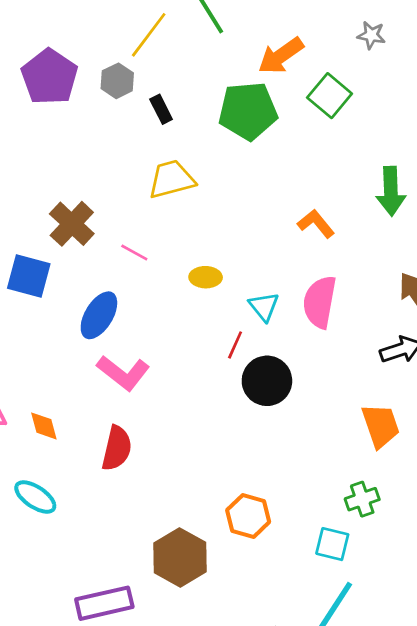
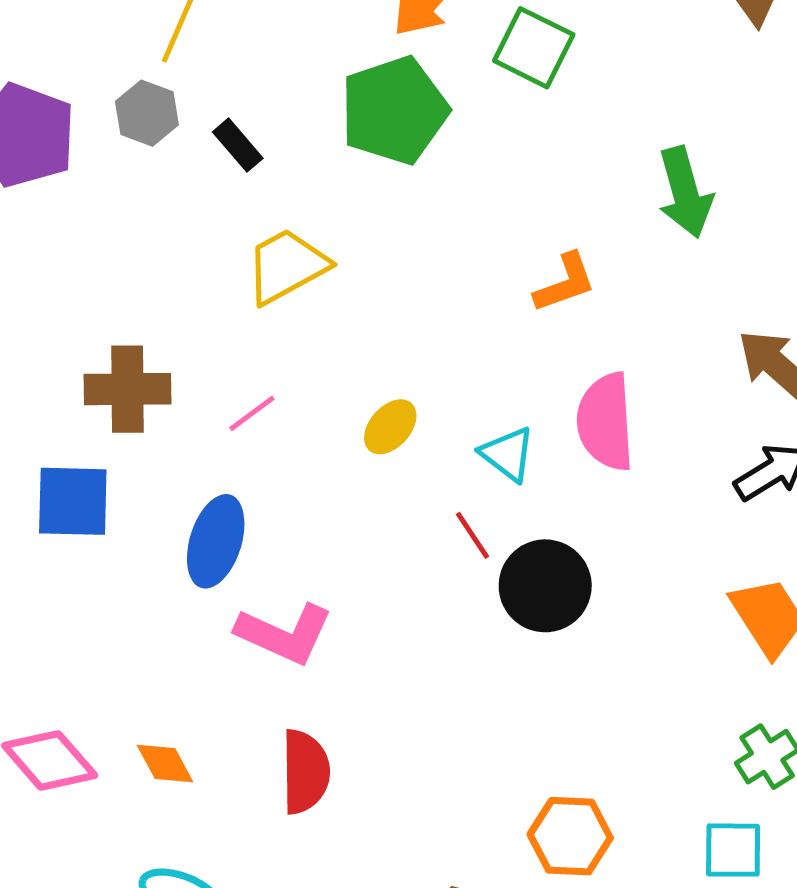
brown cross: (72, 224) -> (128, 389), turned -30
orange L-shape: (316, 224) -> (565, 283), turned 123
pink line: (134, 253) -> (252, 413), turned -52
yellow ellipse: (206, 277) -> (390, 427), turned -36
red line: (235, 345) -> (472, 535), turned -44

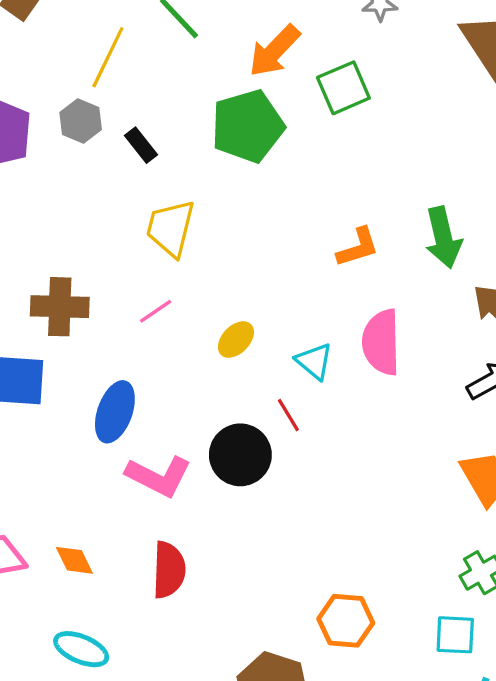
green square: (534, 48) -> (343, 88), turned 38
green arrow: (685, 192) -> (443, 237), moved
yellow trapezoid: (287, 266) -> (171, 228), turned -50
pink line: (252, 413) -> (156, 311), moved
black circle: (545, 586) -> (240, 455), moved

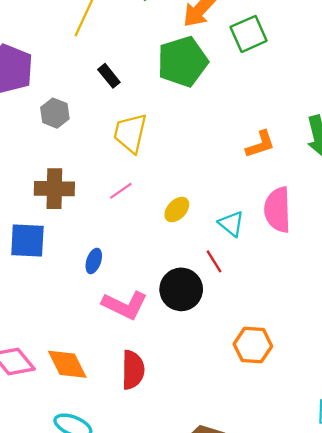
gray hexagon: (81, 121) -> (55, 113), moved
blue ellipse: (115, 412) -> (94, 261), size x0.6
orange diamond: (74, 560) -> (67, 364), size x1.5
orange hexagon: (346, 621) -> (253, 345), moved

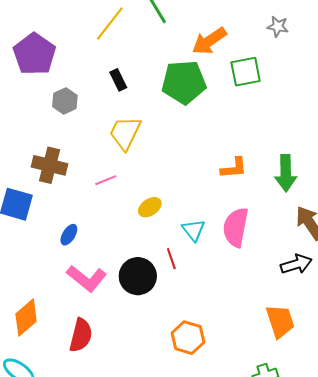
orange diamond: (67, 364) -> (26, 318), turned 63

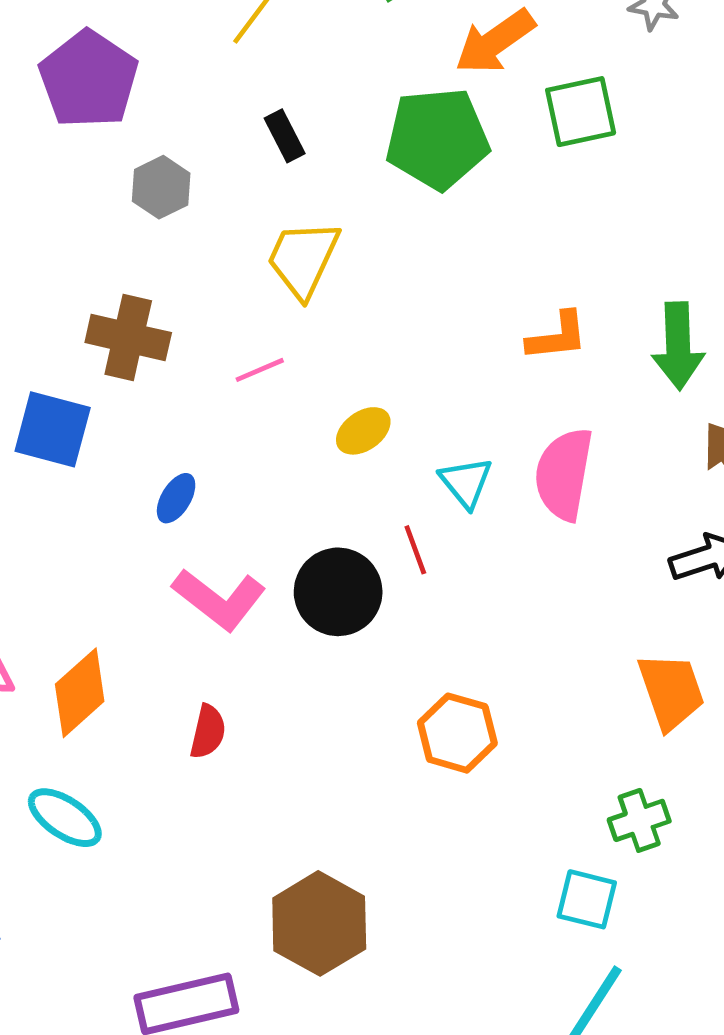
red semicircle: (81, 335) -> (208, 732), size x0.7

